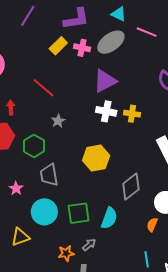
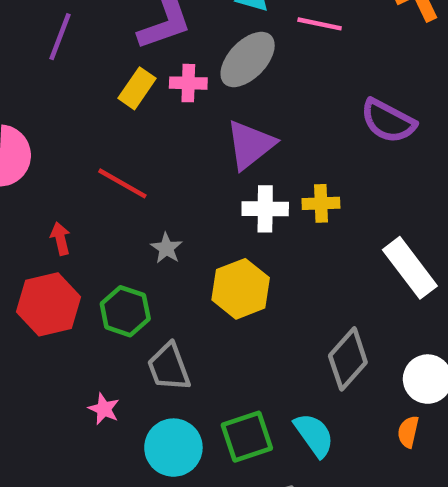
yellow hexagon: (96, 158) -> (241, 289), moved
cyan semicircle: (109, 218) -> (314, 435), turned -45

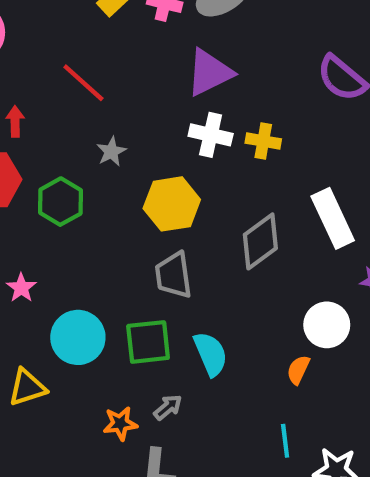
gray diamond: (348, 359) -> (260, 241), moved
gray trapezoid: (169, 367) -> (174, 275), moved

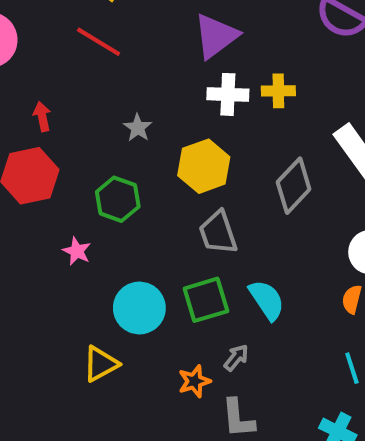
red line: (83, 83) -> (99, 42), moved
green hexagon: (61, 202) -> (118, 199), moved
pink star: (21, 288) -> (77, 251), moved

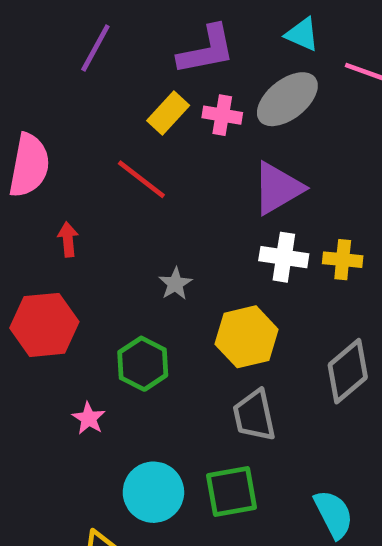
red arrow: (42, 117) -> (68, 239), moved
cyan semicircle: (267, 300) -> (334, 514), moved

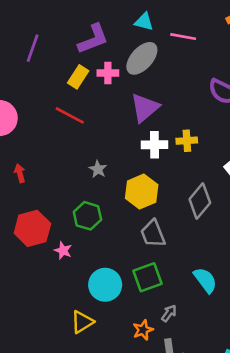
red arrow: (68, 239) -> (20, 173), moved
red hexagon: (44, 325) -> (32, 228), moved

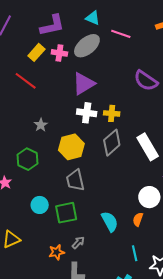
gray diamond: (200, 201) -> (112, 143), moved
cyan circle: (105, 285) -> (40, 205), moved, size x0.7

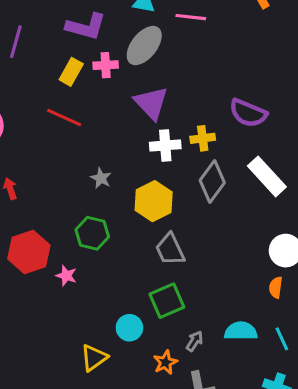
purple L-shape: (52, 25) -> (86, 27), turned 40
purple semicircle: (146, 81) -> (248, 113), moved
purple triangle: (84, 84) -> (151, 103), turned -30
cyan circle: (40, 205) -> (129, 328), moved
cyan semicircle: (110, 222) -> (241, 331), moved, turned -50

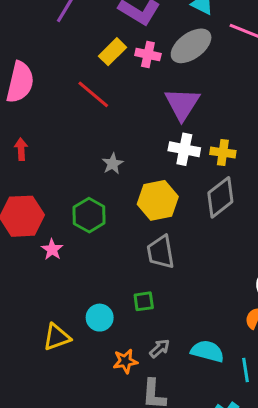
green square: (167, 301) -> (144, 301), size x0.6

